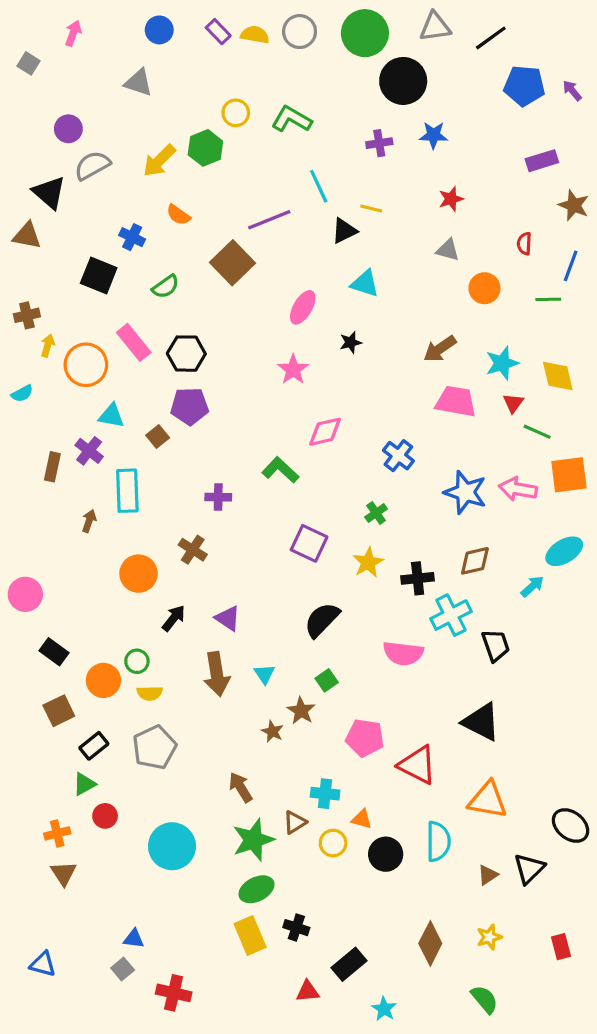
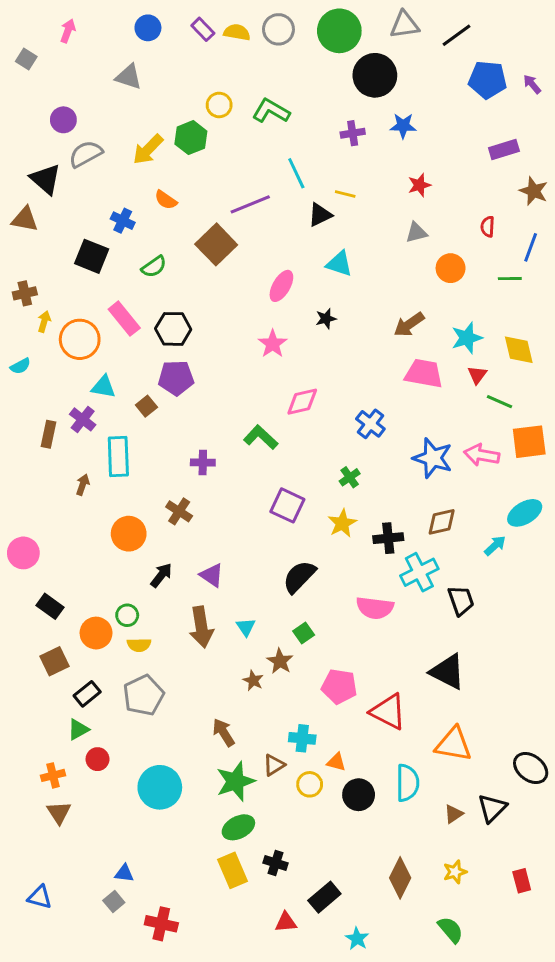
gray triangle: (448, 250) -> (416, 233), turned -30

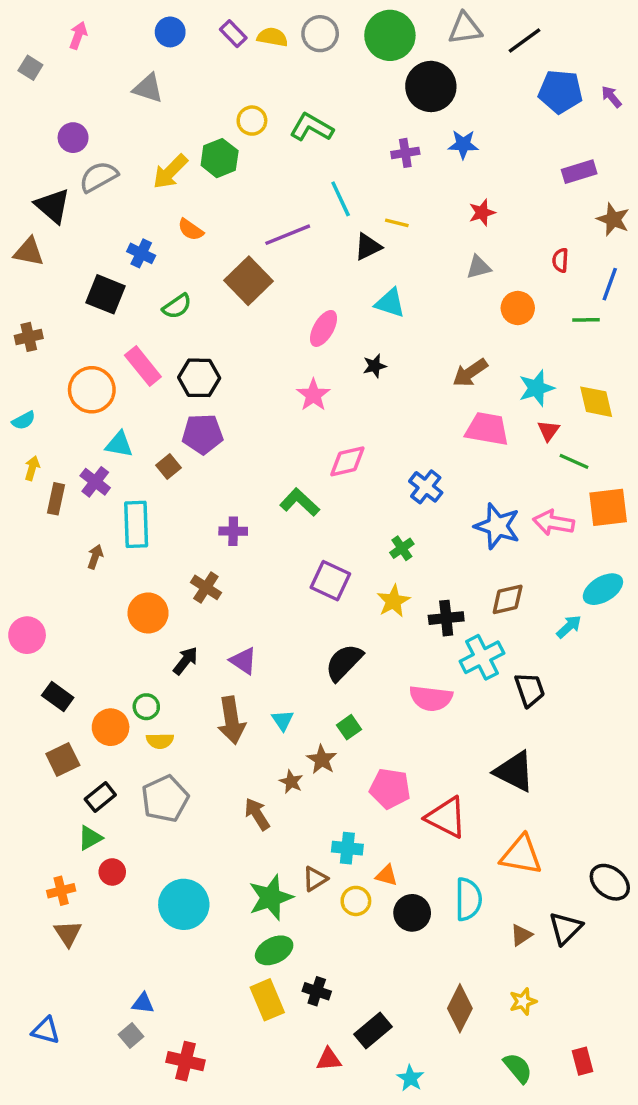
yellow arrow: (44, 322) -> (32, 468), moved
brown arrow: (224, 732) -> (257, 814), moved
red rectangle: (522, 881) -> (583, 1061), moved

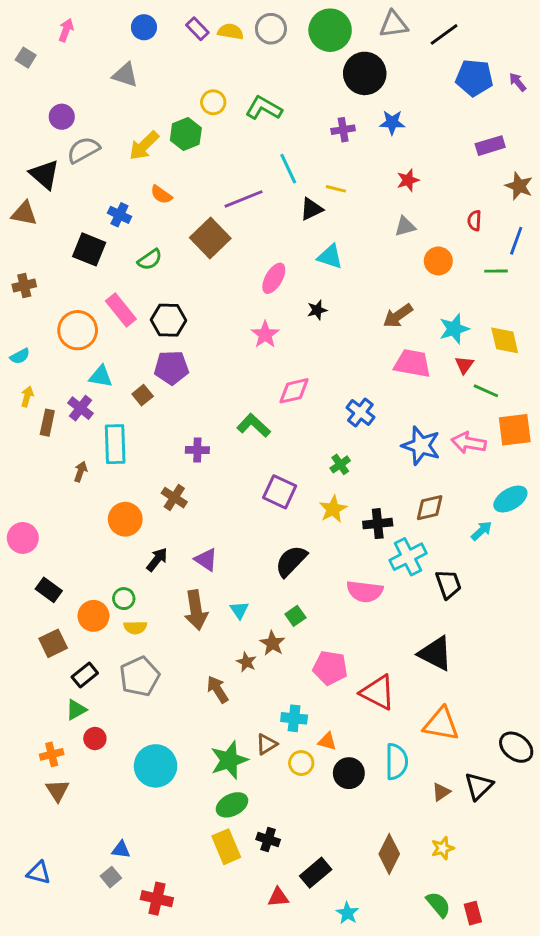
red rectangle: (583, 1061) -> (473, 913), moved

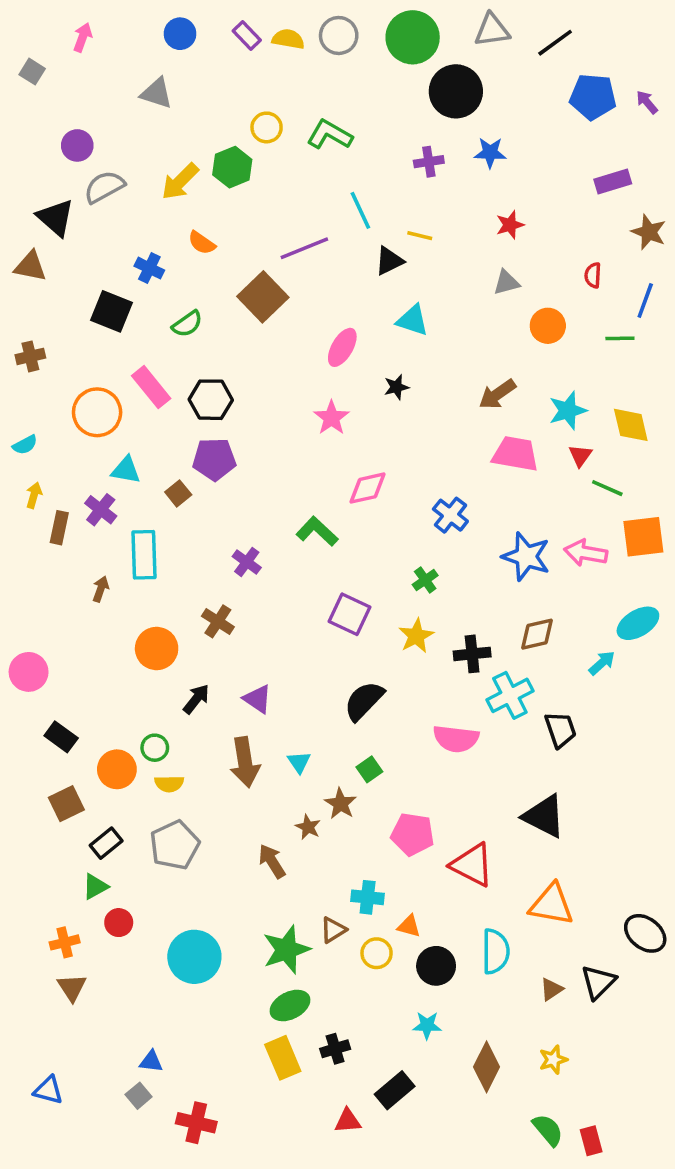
purple cross: (197, 450) -> (247, 562), turned 35
black cross: (268, 839) -> (335, 1049), turned -35
cyan star: (347, 913) -> (427, 1025), moved, turned -30

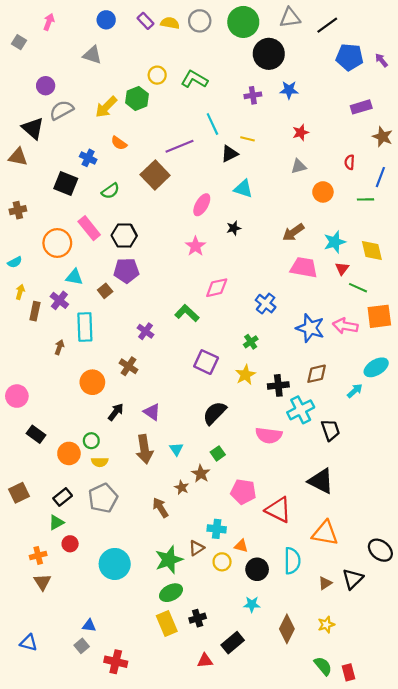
brown square: (66, 804) -> (19, 493), moved

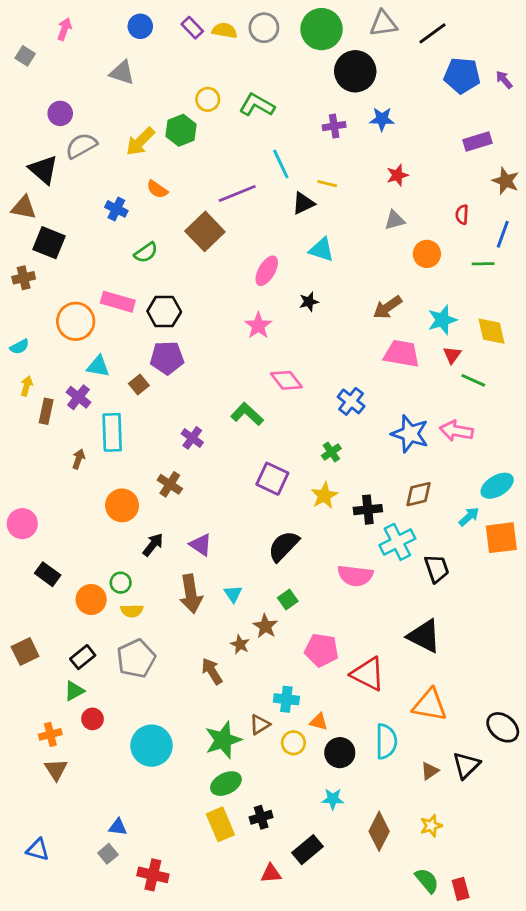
black square: (66, 183) -> (49, 243), moved
pink rectangle: (89, 228) -> (118, 302), turned -35
pink diamond: (217, 288) -> (286, 380), turned 65
orange square: (379, 316) -> (501, 538), moved

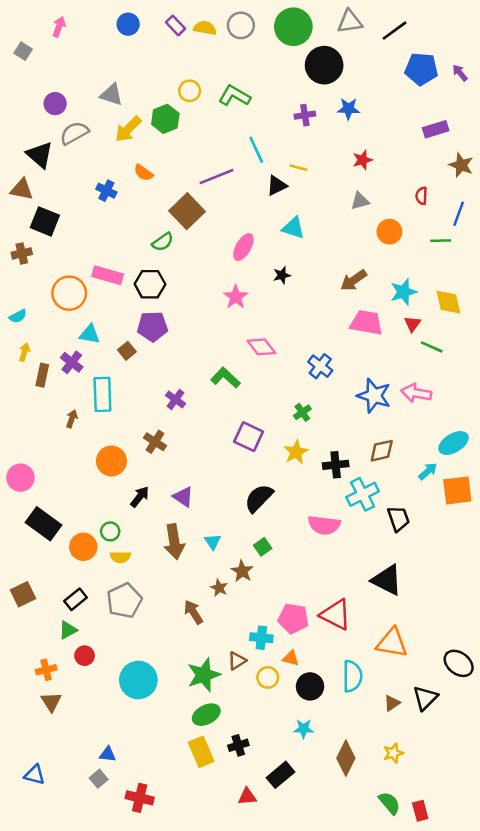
gray triangle: (122, 73) -> (111, 95), moved
green semicircle: (146, 252) -> (163, 242), moved
black rectangle: (48, 574) -> (44, 524), size x1.5
pink pentagon: (322, 650) -> (293, 619), moved

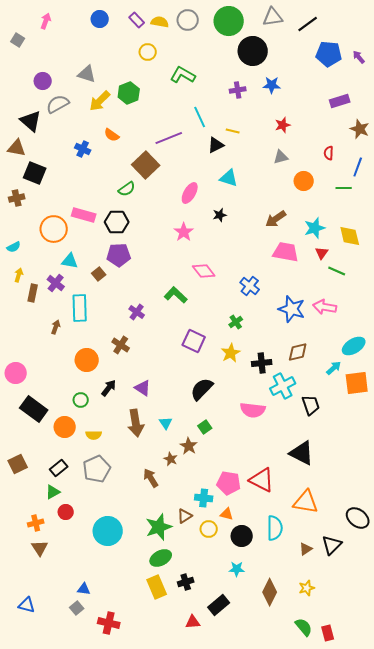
yellow circle: (190, 91) -> (148, 52), moved
green circle: (110, 531) -> (81, 400), moved

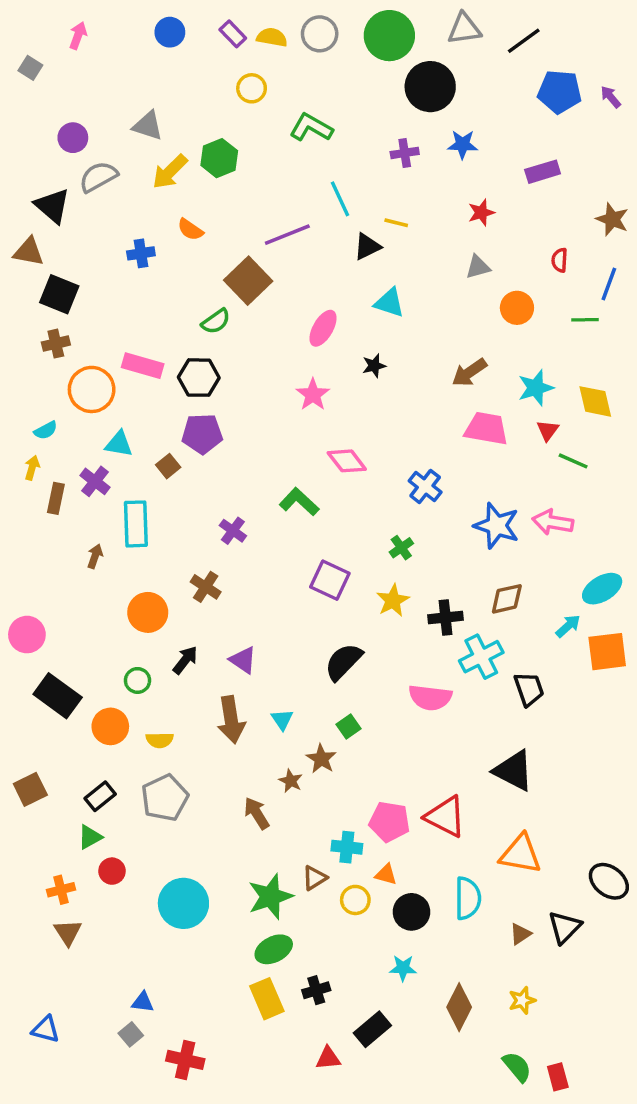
purple rectangle: (340, 101) -> (543, 172), moved
blue cross: (83, 149) -> (141, 253), turned -35
brown cross: (17, 198) -> (56, 344), moved
cyan semicircle: (14, 247) -> (46, 430), moved

